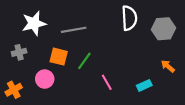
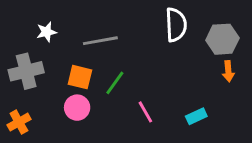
white star: (34, 23) -> (47, 32), size x0.6
gray cross: (19, 52) -> (26, 71), size x1.6
orange arrow: (168, 66) -> (228, 71), moved, turned -136
pink circle: (45, 79) -> (77, 108), moved

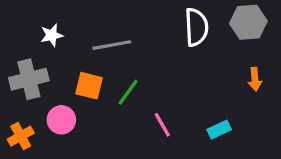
gray hexagon: (222, 39) -> (248, 22), moved
pink circle: (77, 108) -> (61, 120), moved

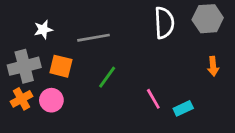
orange square: (89, 86) -> (61, 66), moved
pink line: (162, 125) -> (153, 99), moved
orange cross: (21, 136) -> (22, 99), moved

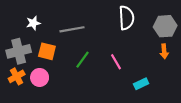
gray hexagon: (208, 19) -> (165, 26), moved
pink line: (153, 99) -> (116, 62), moved

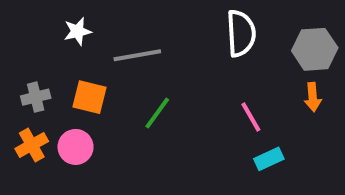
white star: (33, 23) -> (78, 31), moved
gray cross: (19, 51) -> (36, 97), size x0.6
pink line: (116, 62) -> (251, 117), moved

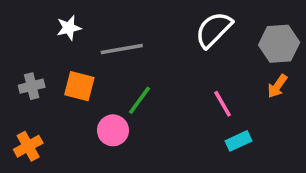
white semicircle: (241, 33) -> (214, 30), turned -132
orange arrow: (313, 97) -> (277, 86), turned 40
orange cross: (32, 145) -> (28, 146), moved
pink circle: (76, 147) -> (113, 130), moved

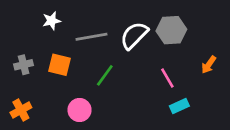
white semicircle: (214, 30) -> (134, 35), moved
gray hexagon: (279, 44) -> (171, 30), moved
pink circle: (113, 130) -> (80, 110), moved

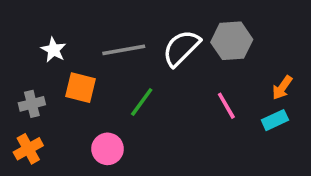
white star: (52, 21) -> (54, 50), moved, turned -30
gray cross: (24, 65) -> (32, 104), moved
cyan rectangle: (179, 106) -> (275, 120), moved

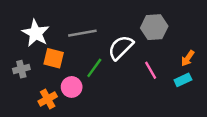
white semicircle: (181, 48) -> (121, 47), moved
white star: (54, 50) -> (36, 33), size x1.6
orange cross: (28, 149) -> (48, 99), moved
pink circle: (108, 149) -> (72, 87), moved

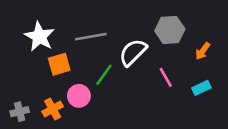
orange square: (54, 58) -> (59, 64), turned -30
orange arrow: (188, 58) -> (203, 51), moved
gray cross: (21, 69) -> (20, 112), moved

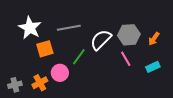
gray hexagon: (170, 30) -> (129, 35), moved

